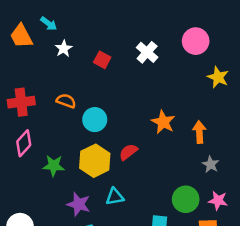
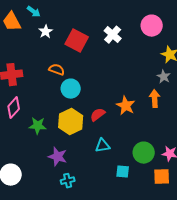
red square: (102, 60) -> (77, 41), size x1.6
orange semicircle: (66, 101) -> (57, 70), moved
orange star: (163, 122) -> (126, 106), moved
gray star: (211, 164) -> (164, 77), moved
cyan triangle: (115, 197) -> (103, 146), moved

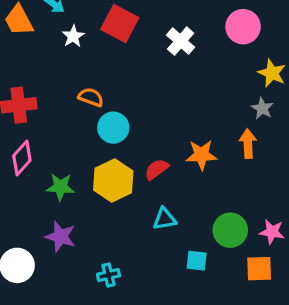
red square: (77, 41) -> (120, 23), moved
orange star: (126, 106) -> (201, 155), turned -30
purple star: (58, 157) -> (60, 237), moved

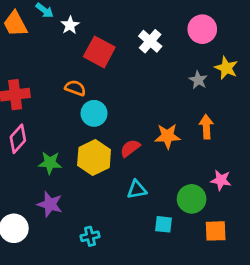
red square: (120, 23) -> (99, 52), moved
white star: (73, 36) -> (70, 25), moved
gray star: (262, 108) -> (198, 80), moved
pink star: (272, 232) -> (221, 180), moved

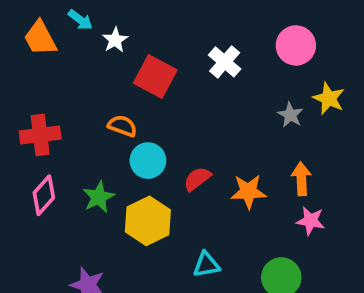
red semicircle: (130, 148) -> (197, 179), moved
green star: (50, 163) -> (99, 197), moved, turned -30
pink star: (221, 180) -> (310, 221), moved

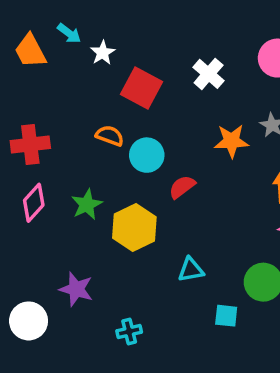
cyan circle: (148, 161) -> (147, 155), moved
orange star: (248, 192) -> (231, 141), moved

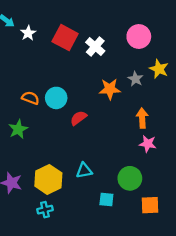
red square: (141, 88) -> (65, 38), moved
orange semicircle: (110, 136) -> (30, 98), moved
yellow hexagon: (134, 227) -> (48, 179), moved

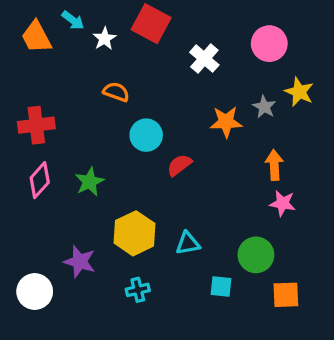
red square: (65, 38) -> (151, 24), moved
orange semicircle: (30, 98) -> (116, 92), moved
yellow hexagon: (48, 179) -> (134, 233), moved
cyan cross: (45, 210) -> (138, 290), moved

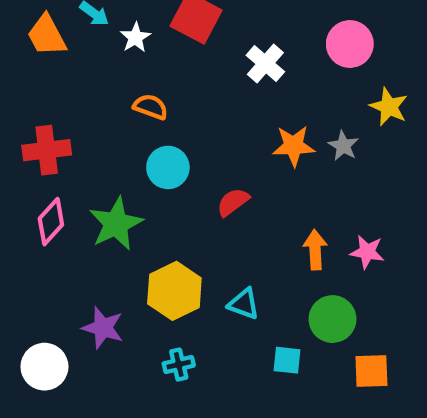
gray star: (264, 107) -> (343, 146), moved
cyan circle: (146, 135) -> (168, 167), moved
orange arrow: (274, 165) -> (315, 250), moved
green star: (90, 182) -> (116, 224), size x1.4
cyan triangle: (188, 243) -> (244, 304), turned 30

